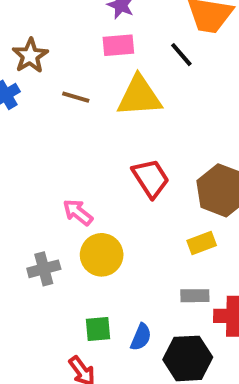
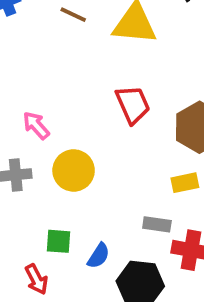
pink arrow: (78, 212) -> (36, 125), moved
yellow rectangle: (202, 243) -> (185, 183), moved

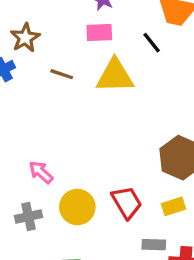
red trapezoid: (133, 105) -> (127, 202), moved

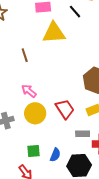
brown line: (62, 74) -> (25, 55), moved, turned 56
pink arrow: (41, 172) -> (29, 91), moved

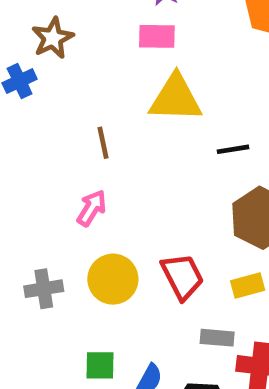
black line: (75, 12) -> (233, 149), moved, turned -64
pink arrow: (29, 91) -> (92, 208), moved, turned 77

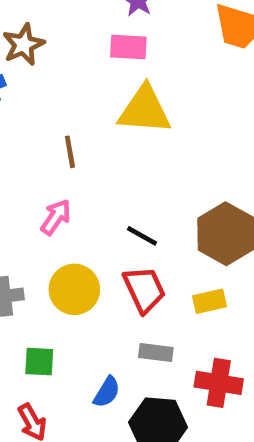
black line: (233, 149) -> (142, 236), moved, turned 36
gray rectangle: (217, 338) -> (156, 352), moved
green square: (100, 365) -> (39, 362), moved

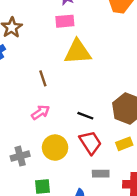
pink arrow: (56, 217) -> (40, 112), turned 30

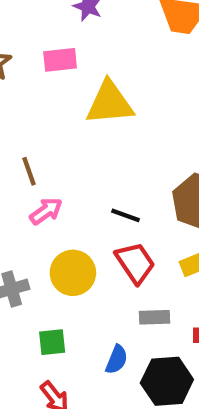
pink rectangle: (65, 21) -> (60, 60), moved
brown line: (43, 78) -> (29, 171), moved

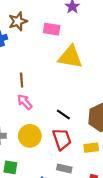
pink arrow: (46, 211) -> (25, 102), turned -112

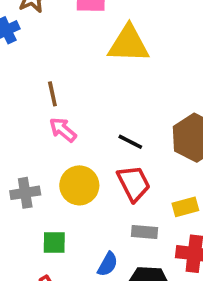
yellow rectangle: (91, 148) -> (185, 207), moved

